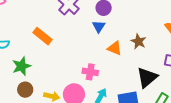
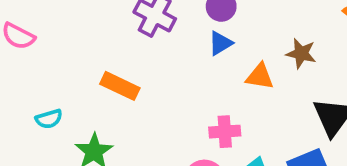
blue triangle: (99, 26) -> (220, 43), turned 40

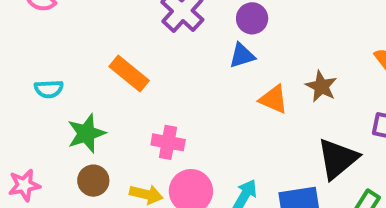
pink cross: (225, 132) -> (168, 142), moved

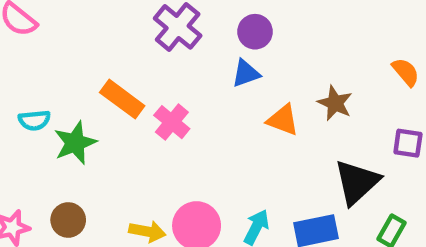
green star: (86, 133) -> (75, 143), moved
pink cross: (168, 142) -> (172, 122), moved, turned 32
brown circle: (93, 181) -> (68, 220), moved

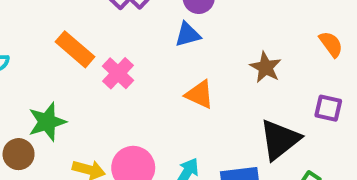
orange triangle: (283, 120) -> (200, 95), moved
green star: (75, 143) -> (47, 122), moved

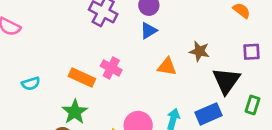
orange rectangle: (75, 49) -> (82, 78), moved
brown star: (266, 67) -> (199, 51), moved

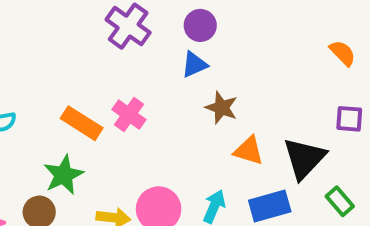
brown star: (199, 51) -> (222, 108), moved
orange triangle: (167, 67) -> (249, 151), moved
green rectangle: (253, 105) -> (340, 201), turned -66

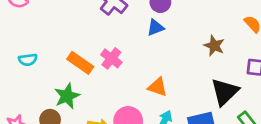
brown star: (222, 108) -> (214, 46), moved
orange triangle: (249, 151) -> (158, 87), moved

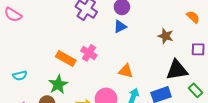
cyan semicircle: (28, 60) -> (20, 76), moved
black triangle: (225, 92) -> (177, 70), turned 40

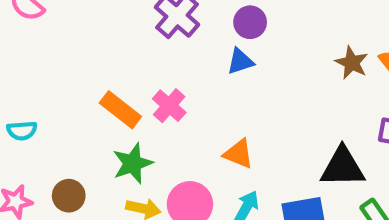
brown star: (166, 36) -> (352, 63), moved
green star: (58, 84) -> (133, 163), moved

